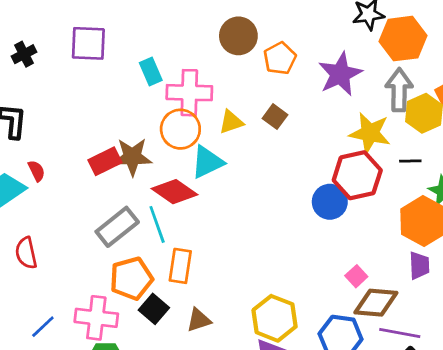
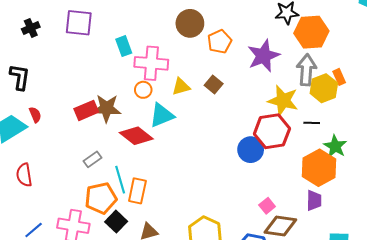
orange circle: (180, 129) -> (143, 90), size x0.6
cyan line: (157, 224) -> (120, 180), moved
gray rectangle: (117, 227) -> (92, 159), size x0.6

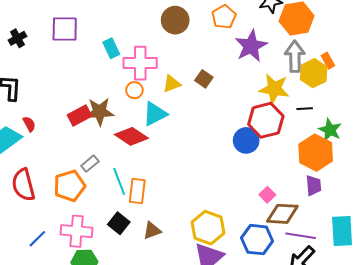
orange pentagon: (220, 42) -> (224, 17), moved
red semicircle: (24, 175) -> (23, 185), size x1.4
orange pentagon: (101, 198) -> (69, 186), moved

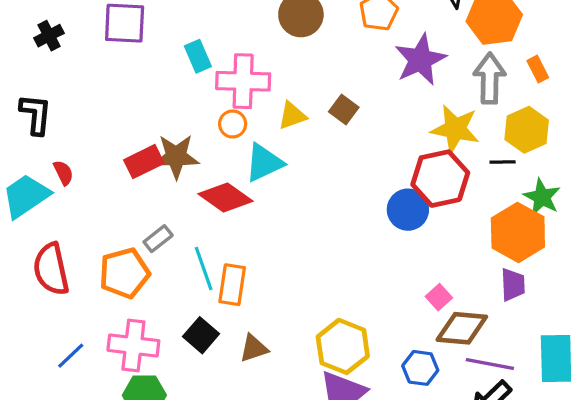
orange rectangle: (328, 61) -> (538, 69), moved
yellow hexagon: (314, 73) -> (527, 130), moved
blue hexagon: (257, 240) -> (420, 368), size x0.7

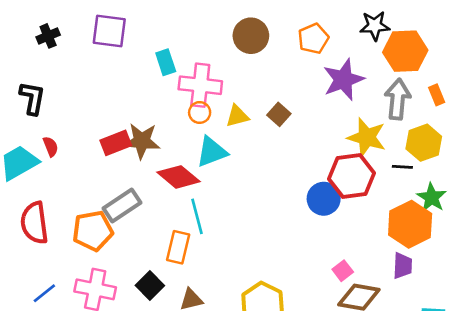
orange circle: (233, 124) -> (200, 112), moved
gray rectangle: (158, 239) -> (122, 205), size x1.6
cyan line: (204, 268) -> (197, 216), moved

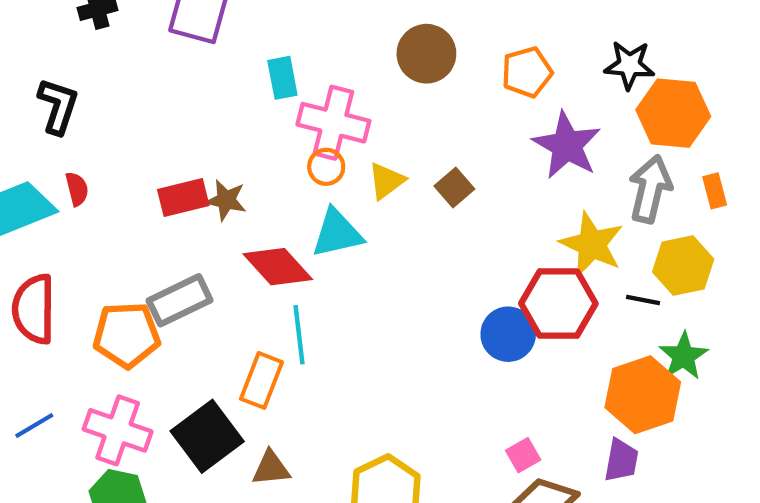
purple star: (343, 80) -> (567, 145), turned -30
yellow triangle: (237, 116) -> (386, 181), turned -30
brown star: (142, 141) -> (226, 200), size x0.7
black square: (150, 285) -> (207, 436), size x1.5

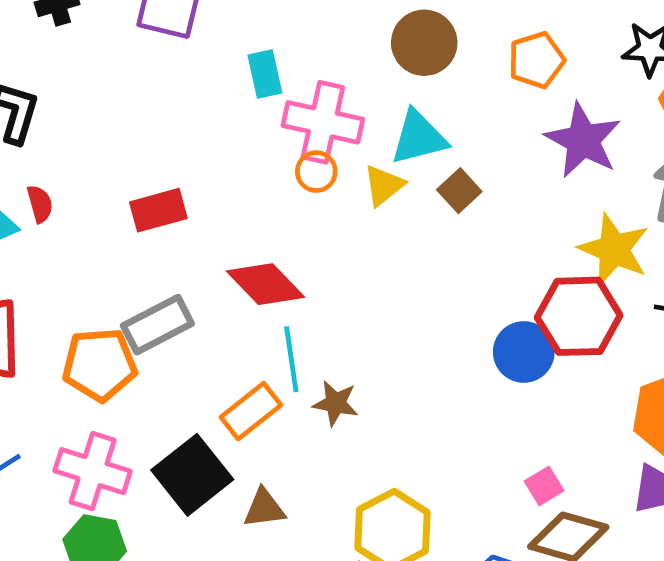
brown star: (226, 200) -> (336, 403), moved
cyan triangle: (337, 233) -> (419, 137), moved
orange rectangle: (261, 380) -> (251, 411), turned 32

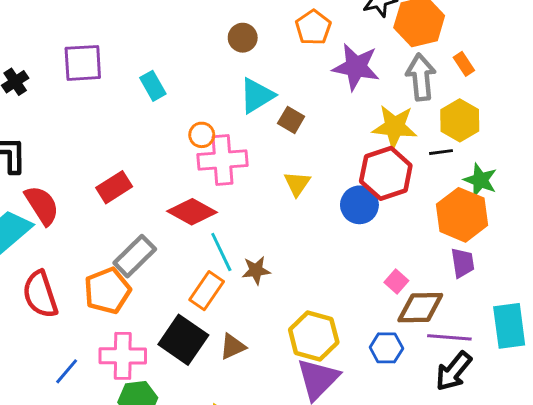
brown circle: (424, 43) -> (243, 38), size x0.7
pink cross: (323, 122) -> (222, 160), moved
yellow triangle: (384, 185) -> (297, 184), moved
red semicircle: (40, 204) -> (42, 205), size x1.8

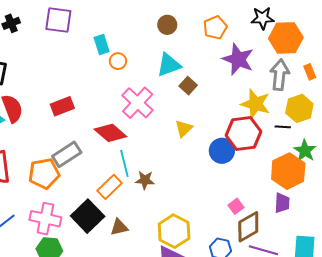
orange circle: (202, 135) -> (118, 61), moved
pink cross: (222, 160) -> (138, 103), turned 36
brown diamond: (420, 308) -> (248, 227), turned -40

